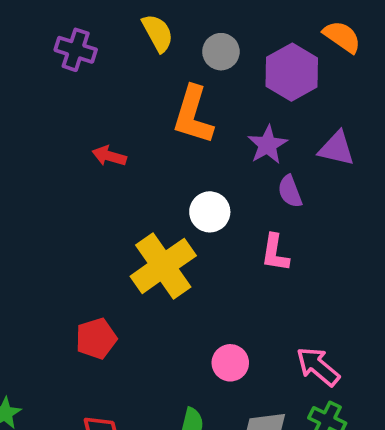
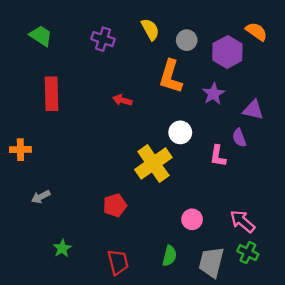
purple triangle: (336, 149) -> (253, 110), moved
purple semicircle: (290, 191) -> (239, 138), moved

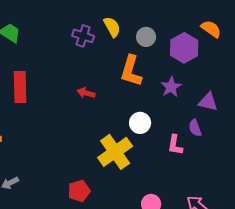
purple cross: (103, 39) -> (83, 36), moved

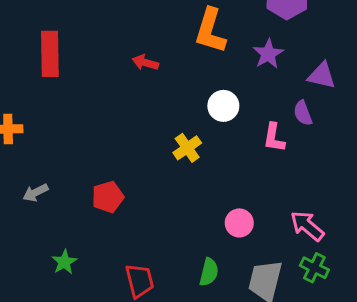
yellow cross: (115, 152) -> (187, 148), size x0.6
red pentagon: (79, 191) -> (108, 197), moved

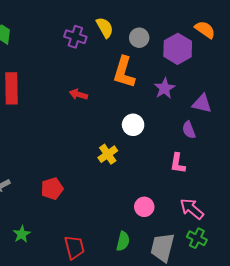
pink L-shape: (274, 138) -> (178, 163), moved

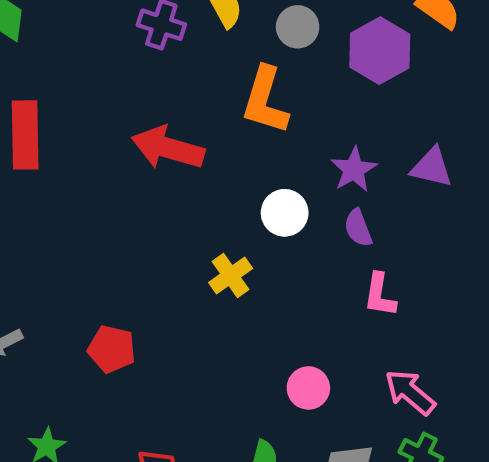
purple star: (164, 88) -> (354, 170), moved
red arrow: (78, 94) -> (168, 148), size x1.8
purple semicircle: (189, 130) -> (358, 228), moved
red pentagon: (52, 189) -> (112, 349), turned 30

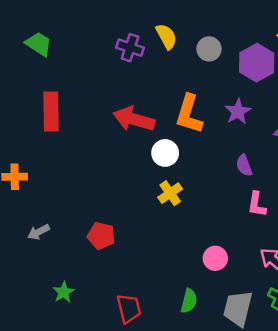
orange L-shape: (265, 100) -> (189, 114), moved
purple star: (354, 170) -> (238, 112), moved
white circle: (285, 213) -> (165, 153), moved

